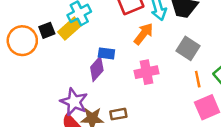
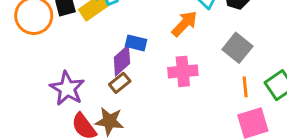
purple star: (74, 102) -> (67, 89), moved
brown rectangle: (118, 114) -> (120, 83), moved, turned -35

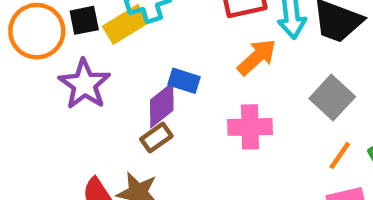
orange line: (245, 87) -> (340, 156), turned 36
purple star: (67, 89) -> (84, 84), moved

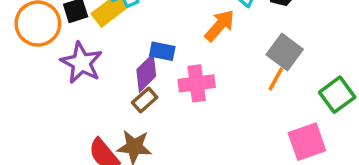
pink cross: (250, 127) -> (197, 83), moved
orange line: (340, 156) -> (276, 79), moved

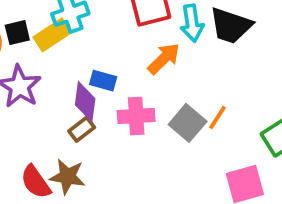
gray square: (285, 52) -> (188, 123), moved
purple diamond: (146, 73) -> (85, 102), turned -42

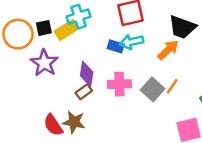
cyan arrow: (192, 23) -> (132, 42), moved, turned 85
orange arrow: (164, 58) -> (168, 50), moved
blue rectangle: (103, 81) -> (116, 46), moved

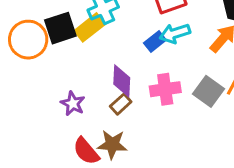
black square: (44, 28) -> (60, 28), size x1.5
blue rectangle: (116, 46) -> (155, 42), turned -49
purple star: (44, 63) -> (73, 104), moved, size x0.7

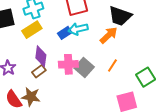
yellow rectangle: (90, 27) -> (32, 30), moved
gray square: (209, 91) -> (84, 67), moved

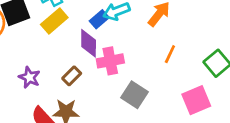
purple diamond: (41, 56) -> (89, 43), moved
gray square: (84, 67) -> (134, 95), moved

